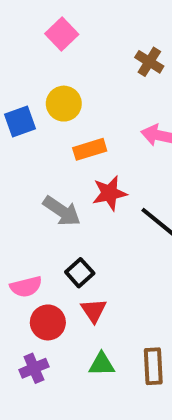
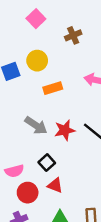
brown cross: (149, 62) -> (73, 35), moved, turned 35
red star: (110, 193) -> (65, 130), moved
red triangle: (94, 311) -> (55, 185), turned -35

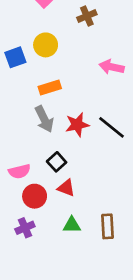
orange rectangle: (53, 88) -> (50, 88), moved
gray arrow: (36, 125) -> (44, 119), turned 30

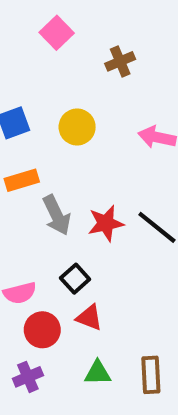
yellow circle: (46, 45) -> (77, 127), moved
orange rectangle: (50, 88) -> (22, 180), moved

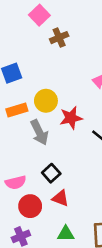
brown cross: (120, 61) -> (59, 38), moved
yellow circle: (77, 127) -> (46, 101), moved
red star: (106, 223) -> (71, 118), moved

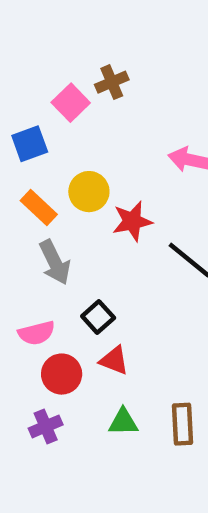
pink square: (39, 15) -> (71, 103), moved
orange rectangle: (17, 110) -> (39, 208), turned 60
gray arrow: (39, 132) -> (55, 262), moved

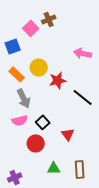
pink semicircle: (36, 333) -> (20, 120), moved
red triangle: (114, 360) -> (68, 134), moved, turned 32
red circle: (62, 374) -> (36, 143), moved
purple cross: (46, 426) -> (15, 177), moved

